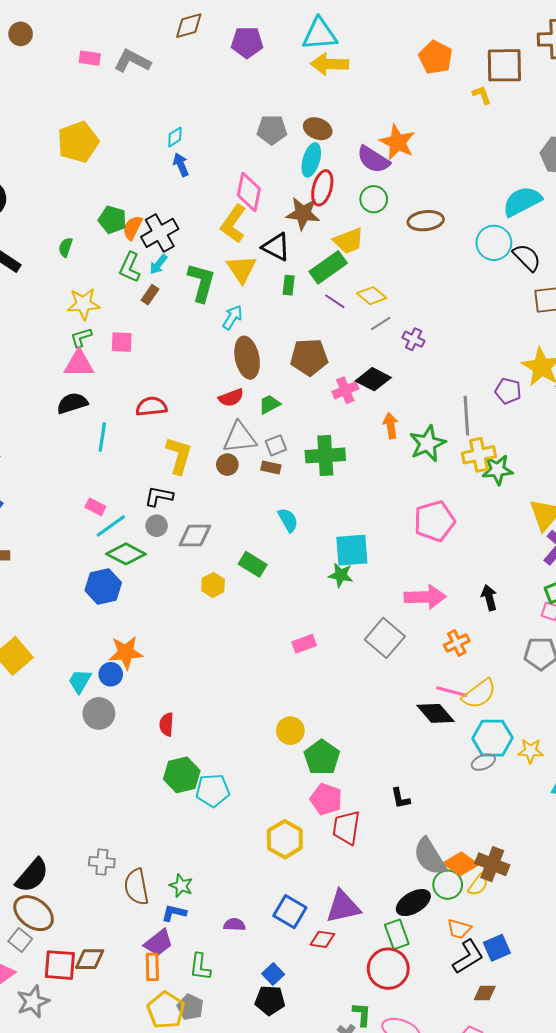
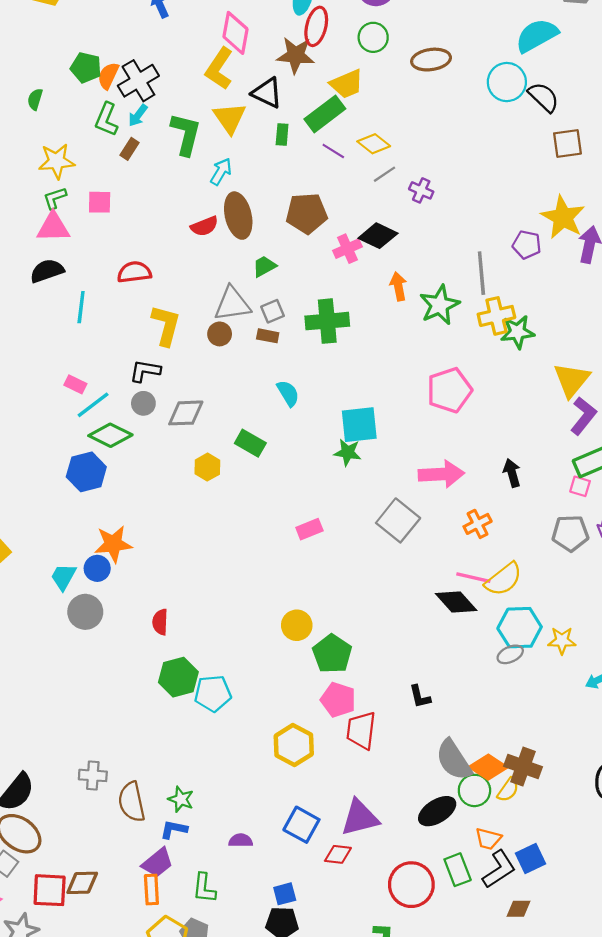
red semicircle: (231, 398) -> (204, 226), moved
green rectangle: (397, 934) -> (458, 870), moved
blue square: (273, 974) -> (285, 894), turned 30

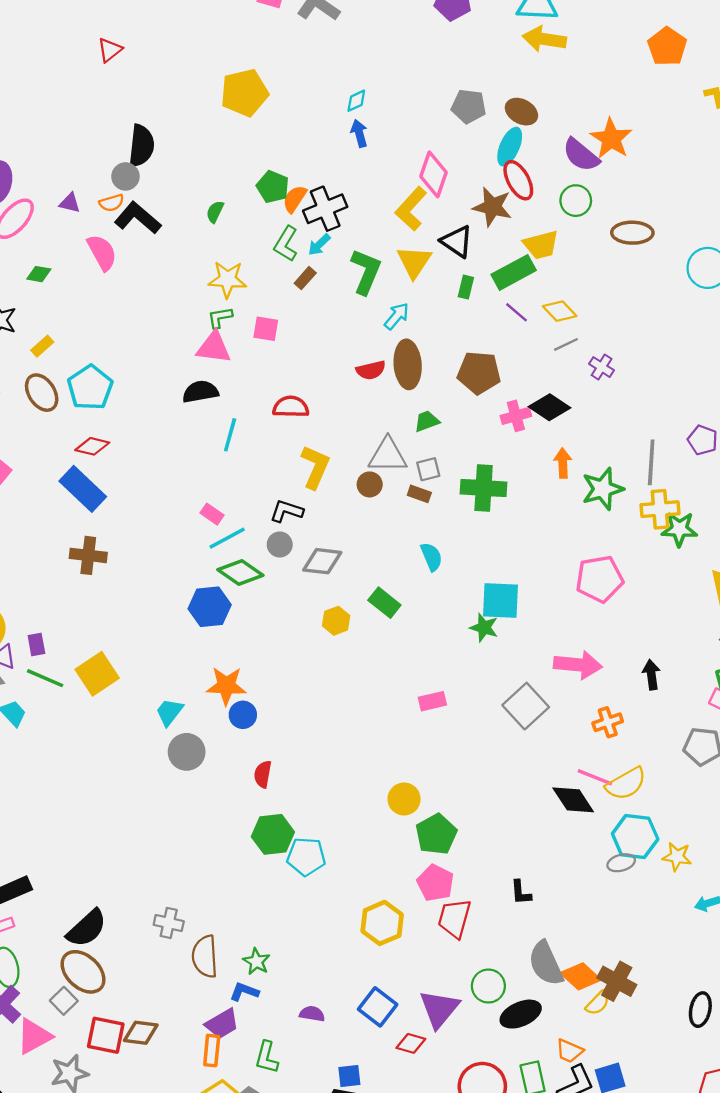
red ellipse: (316, 26) -> (518, 180), turned -51
blue circle: (97, 568) -> (243, 715), moved
green circle: (474, 790) -> (488, 986), moved
purple triangle: (360, 818) -> (439, 1009), turned -45

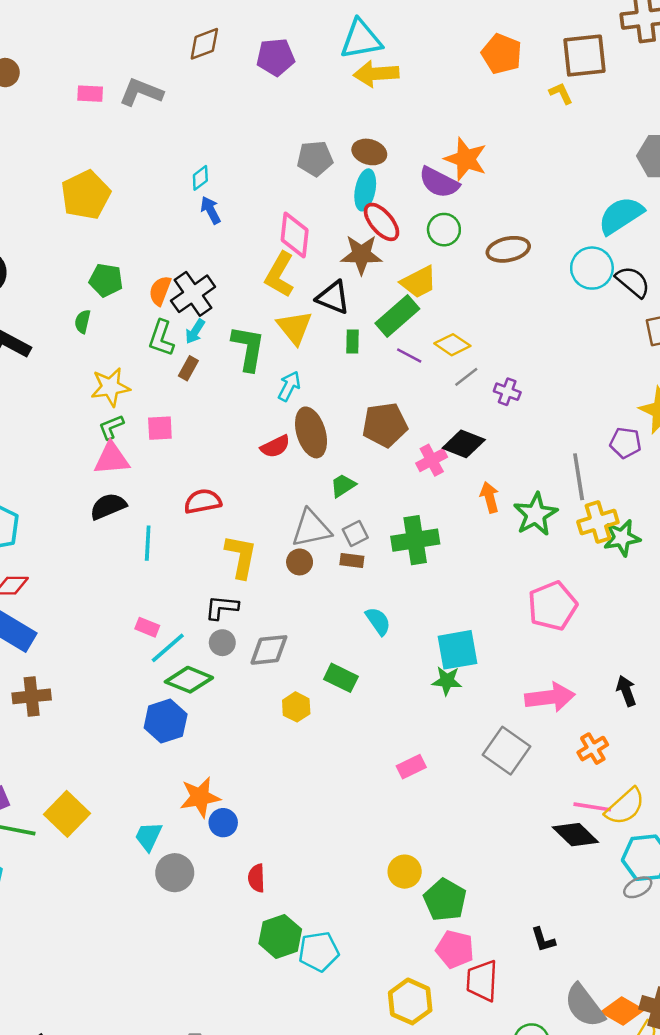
green pentagon: (273, 187) -> (106, 280), moved

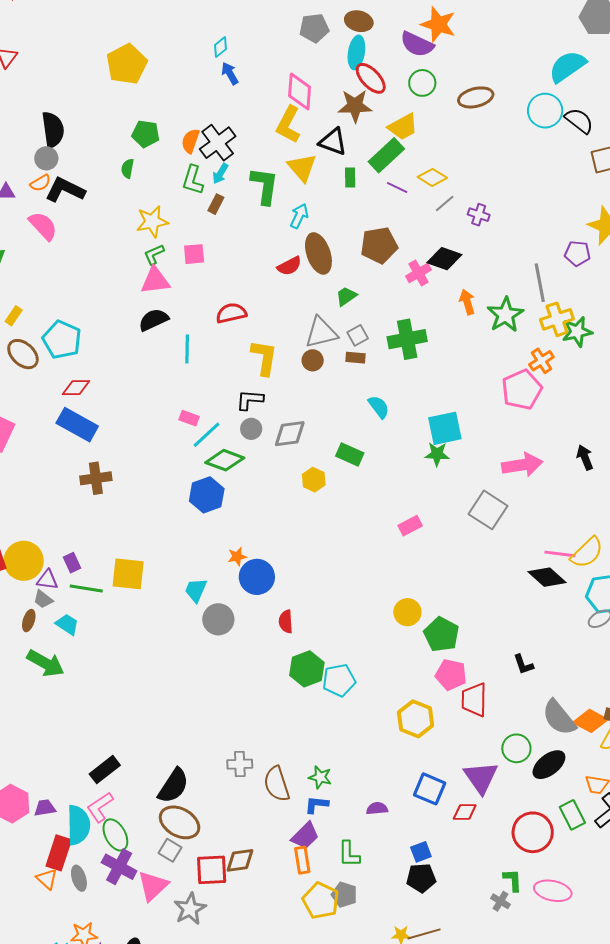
orange cross: (593, 749) -> (541, 361), moved
orange star: (200, 797) -> (237, 557), size x0.6
yellow square: (67, 814) -> (128, 574), turned -36
blue circle: (223, 823) -> (257, 577), size x1.5

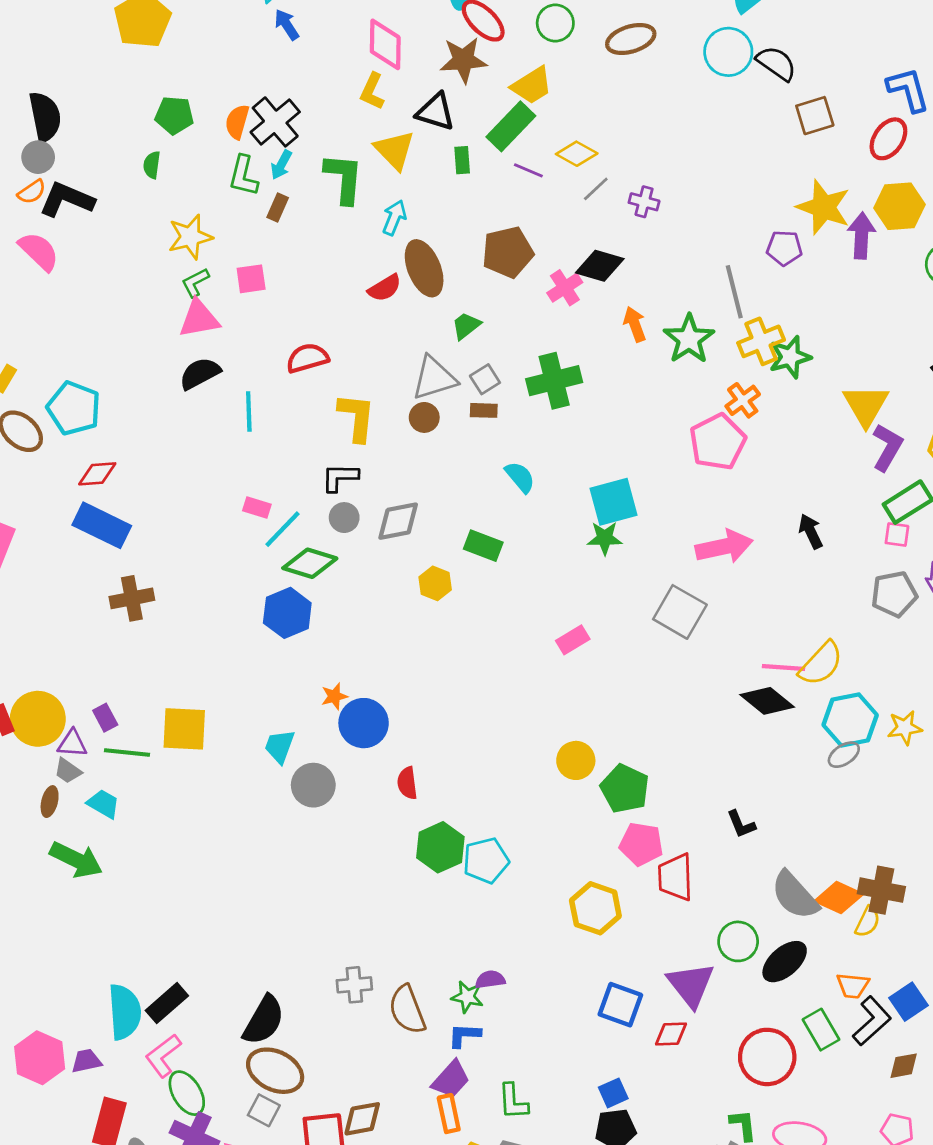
yellow L-shape: (288, 125) -> (372, 91), size x0.7
purple semicircle: (377, 808) -> (490, 980), moved
cyan semicircle: (78, 825) -> (125, 1012), moved

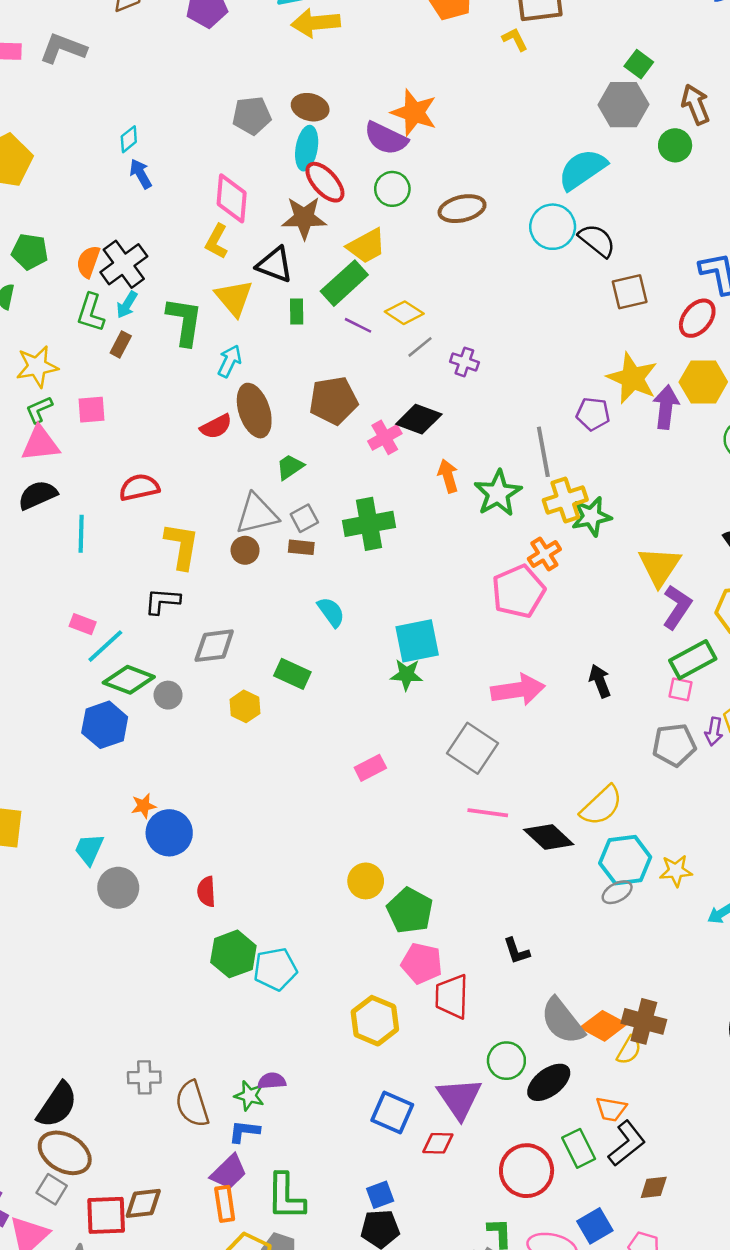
gray circle: (344, 518) -> (168, 695), moved
pink line: (784, 668) -> (488, 813), moved
blue square: (909, 1002) -> (595, 1226), moved
green L-shape: (513, 1102) -> (286, 1197), size x1.4

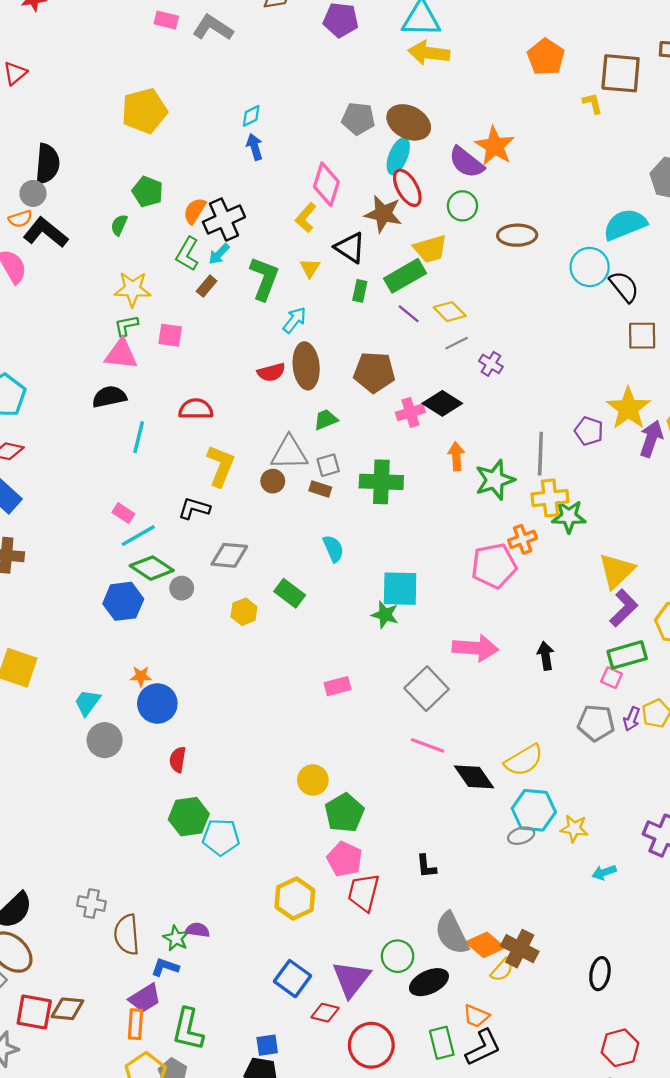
brown ellipse: (310, 107) -> (409, 122), size x1.4
yellow triangle: (234, 298) -> (310, 268), size x0.6
red circle: (527, 1171) -> (371, 1045), moved

